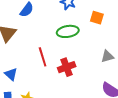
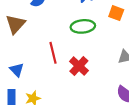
red cross: (67, 67) -> (79, 66), turned -30

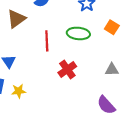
red line: (53, 53) -> (47, 41), moved

